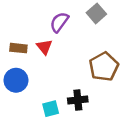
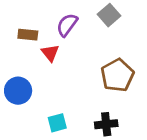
brown rectangle: (18, 48) -> (28, 35), moved
black cross: (78, 100) -> (106, 124), moved

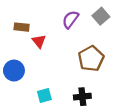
gray square: (109, 15) -> (101, 16), moved
purple semicircle: (67, 25) -> (70, 19), moved

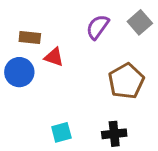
red triangle: (39, 41) -> (54, 57), turned -32
blue circle: (14, 71) -> (19, 72), moved

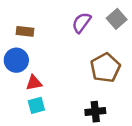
red triangle: (54, 57) -> (34, 83), moved, turned -30
cyan square: (61, 132) -> (36, 105), moved

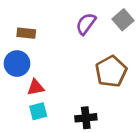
black cross: (95, 112) -> (86, 118), moved

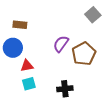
purple semicircle: (86, 24) -> (61, 44), moved

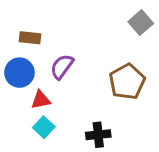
purple semicircle: (61, 44) -> (62, 67), moved
cyan square: (29, 84) -> (44, 127), turned -32

